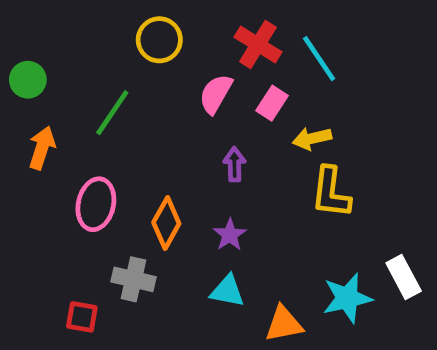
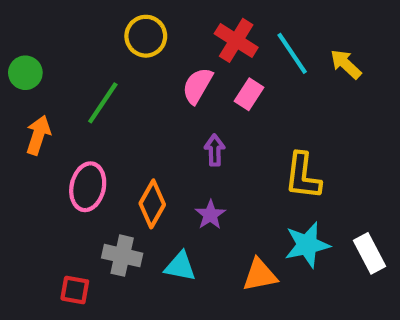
yellow arrow: (312, 138) -> (346, 64), moved, turned 56
cyan triangle: (227, 291) -> (180, 266), moved
cyan star: (347, 298) -> (307, 245), moved
orange triangle: (284, 324) -> (260, 275), moved

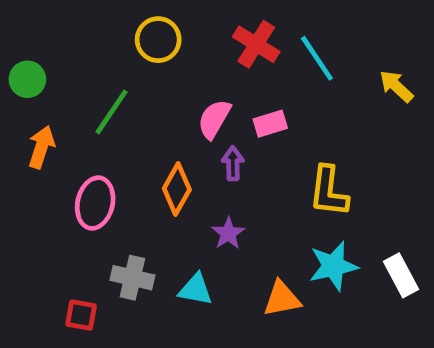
yellow arrow: (346, 64) -> (396, 86), moved
pink semicircle: (197, 86) -> (214, 119), moved
pink rectangle: (249, 94) -> (270, 124), moved, turned 40
orange diamond: (152, 204) -> (177, 189), moved

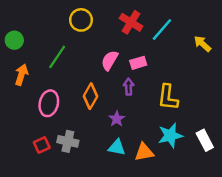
cyan line: (317, 58) -> (162, 29), turned 75
purple arrow: (233, 163) -> (129, 87), moved
cyan triangle: (196, 289) -> (117, 147), moved
red square: (81, 315) -> (42, 145), moved, turned -35

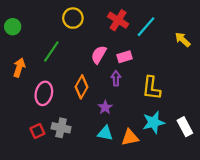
green circle: (14, 40) -> (13, 27), moved

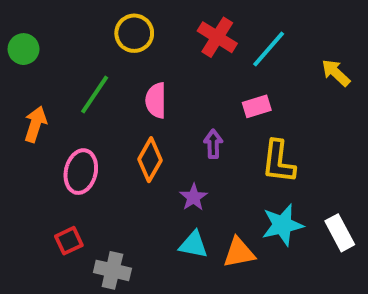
pink semicircle: (99, 55) -> (156, 100), moved, turned -30
pink rectangle: (125, 57) -> (257, 106), moved
gray cross: (61, 128) -> (112, 270), moved

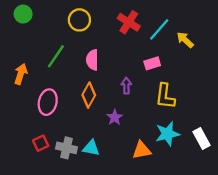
green circle: (24, 49) -> (23, 14), moved
yellow arrow: (336, 73) -> (185, 40), moved
cyan triangle: (193, 245) -> (91, 148), moved
gray cross: (112, 270) -> (67, 148), moved

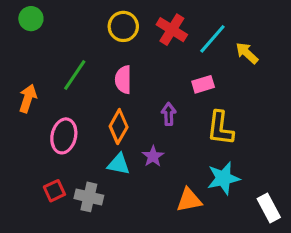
yellow circle: (79, 20) -> (123, 26), moved
white rectangle: (202, 138) -> (269, 208), moved
cyan triangle: (91, 148) -> (119, 164), moved

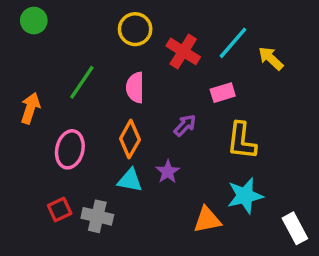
red cross: (172, 30) -> (183, 51), moved
purple arrow: (169, 114) -> (185, 125), turned 45

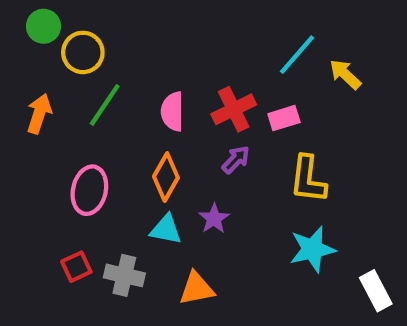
yellow circle: (135, 29) -> (83, 52), moved
red cross: (183, 51) -> (234, 109), moved, turned 32
orange arrow: (30, 108) -> (39, 114), moved
orange triangle: (207, 220) -> (197, 289), moved

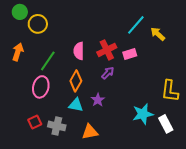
green line: (105, 105) -> (48, 61), moved
yellow L-shape: (308, 179) -> (170, 91), moved
white rectangle: (376, 291) -> (166, 124), moved

